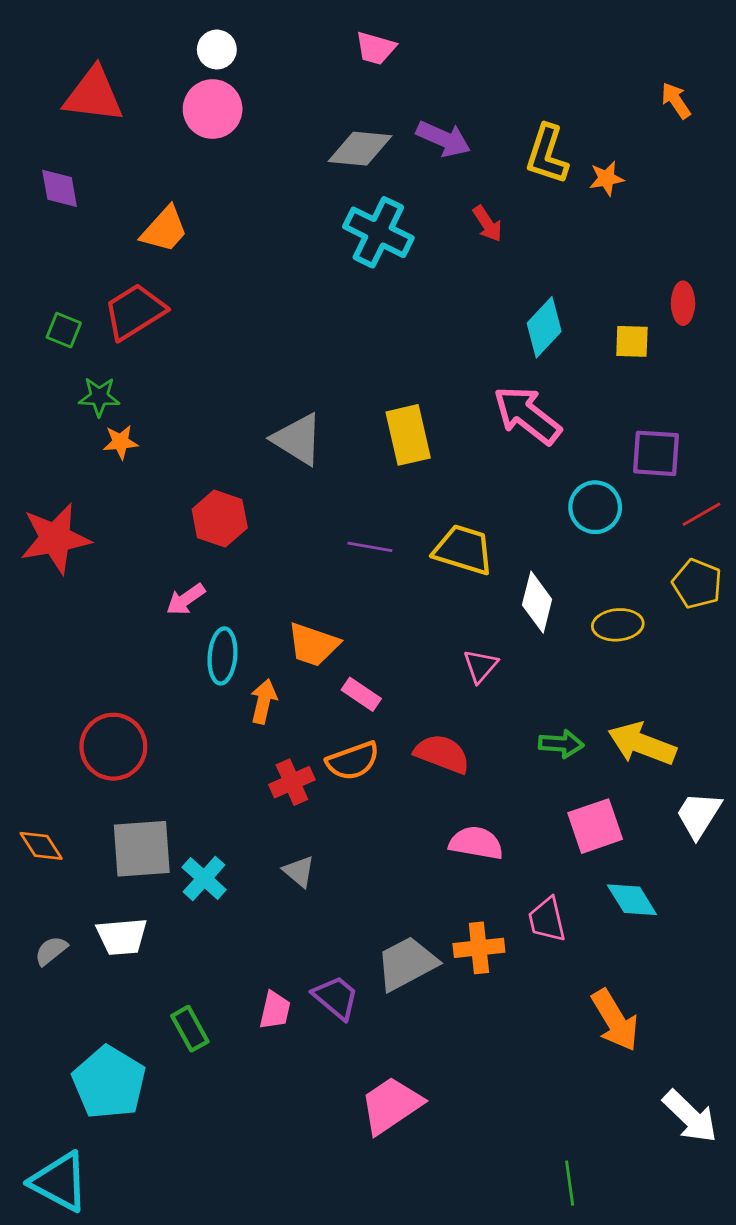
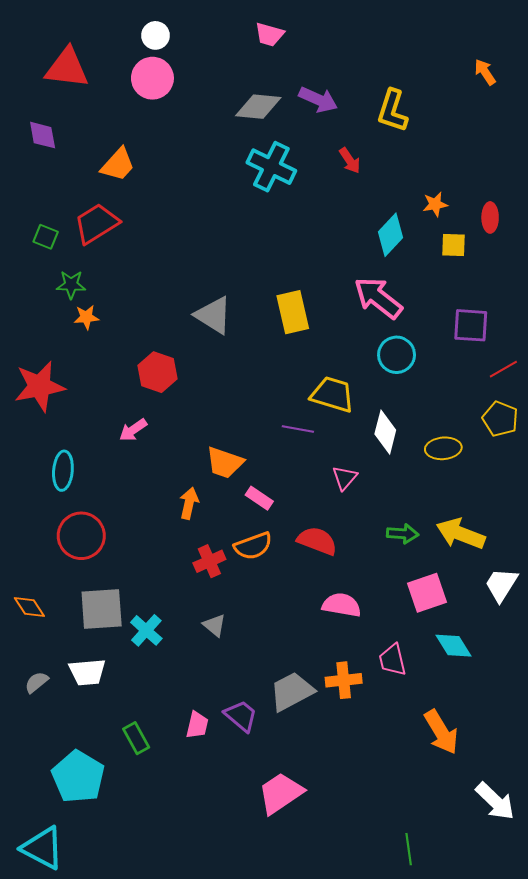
orange star: (606, 178) -> (435, 204), moved
cyan circle: (595, 507) -> (397, 355), moved
purple line: (370, 547) -> (298, 429), moved
cyan ellipse: (222, 656) -> (63, 471), moved

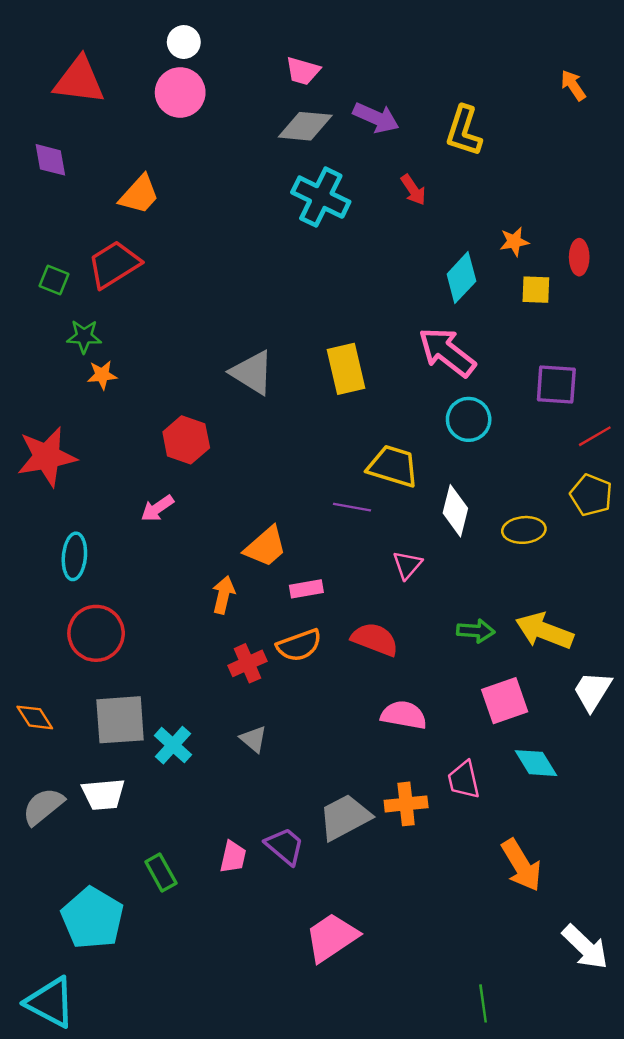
pink trapezoid: (269, 34) -> (303, 71), moved
orange trapezoid: (225, 463) -> (265, 547), turned -60
pink rectangle: (259, 498) -> (306, 589), turned -44
gray semicircle: (36, 682) -> (43, 806), size x1.5

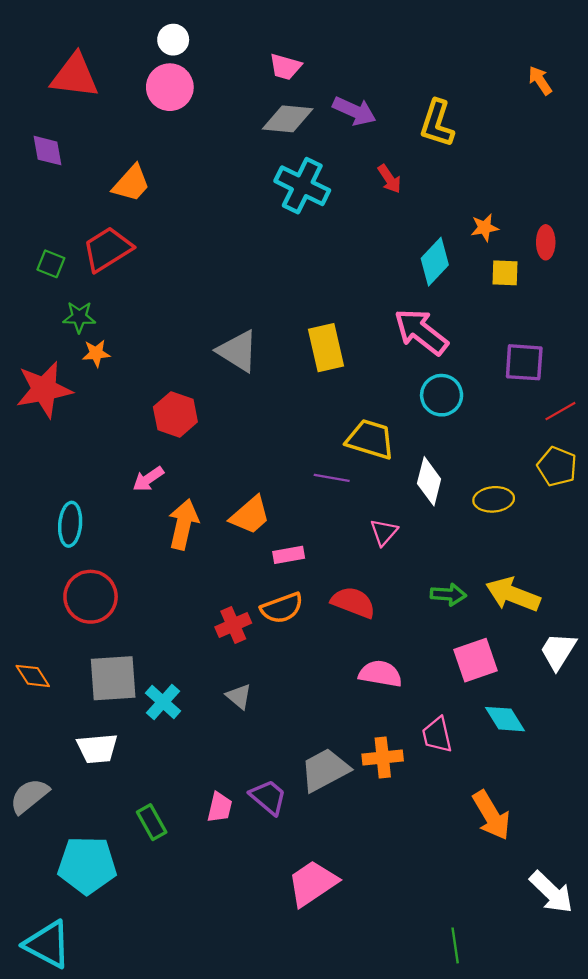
red star: (47, 457) -> (44, 390), moved
orange arrow: (223, 595) -> (183, 524), moved, size x1.4
gray semicircle: (43, 806) -> (29, 796), moved
cyan pentagon: (92, 918) -> (87, 865), turned -30

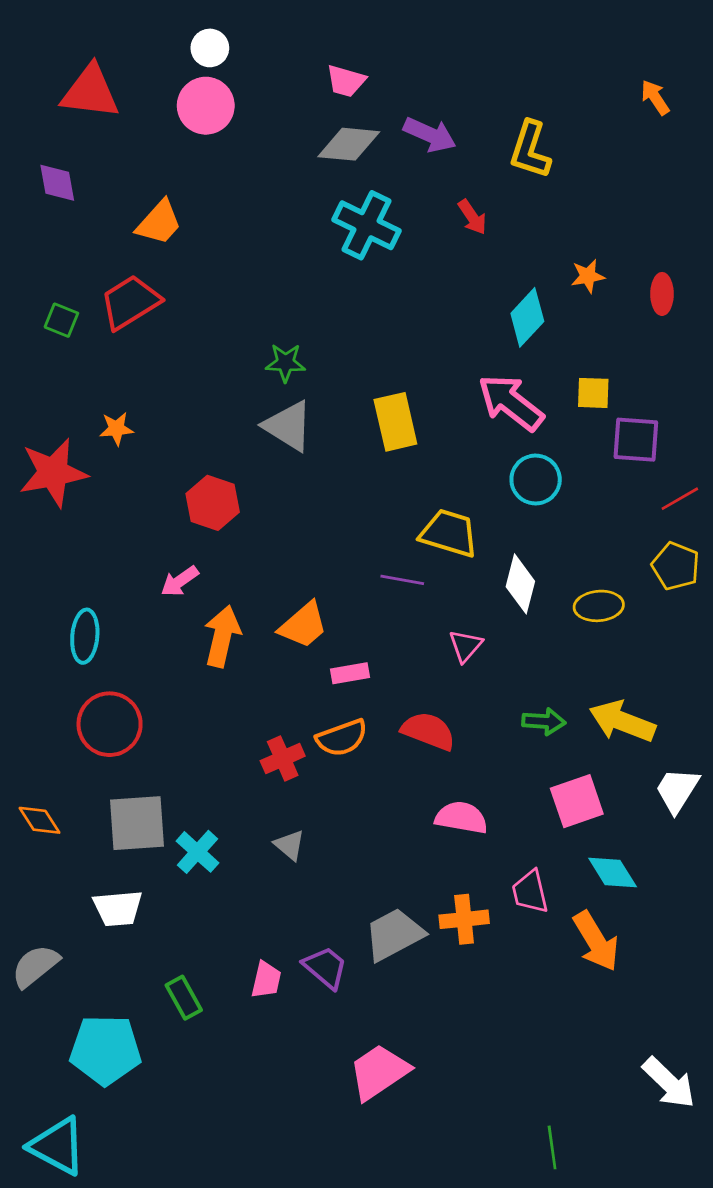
yellow square: (505, 273) -> (593, 393), moved
green star: (79, 317) -> (285, 363), moved
orange arrow: (491, 815) -> (596, 941), moved

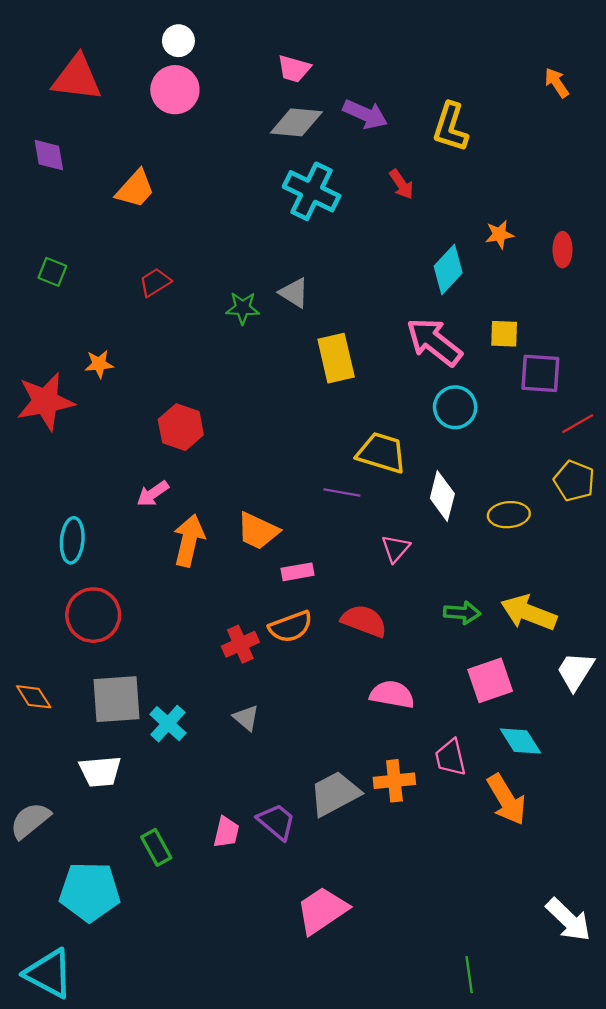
red trapezoid: (130, 302) -> (155, 282), moved, size x0.6
gray triangle: (288, 426) -> (294, 293), moved, size x0.7
orange trapezoid: (303, 625) -> (258, 531), turned 66

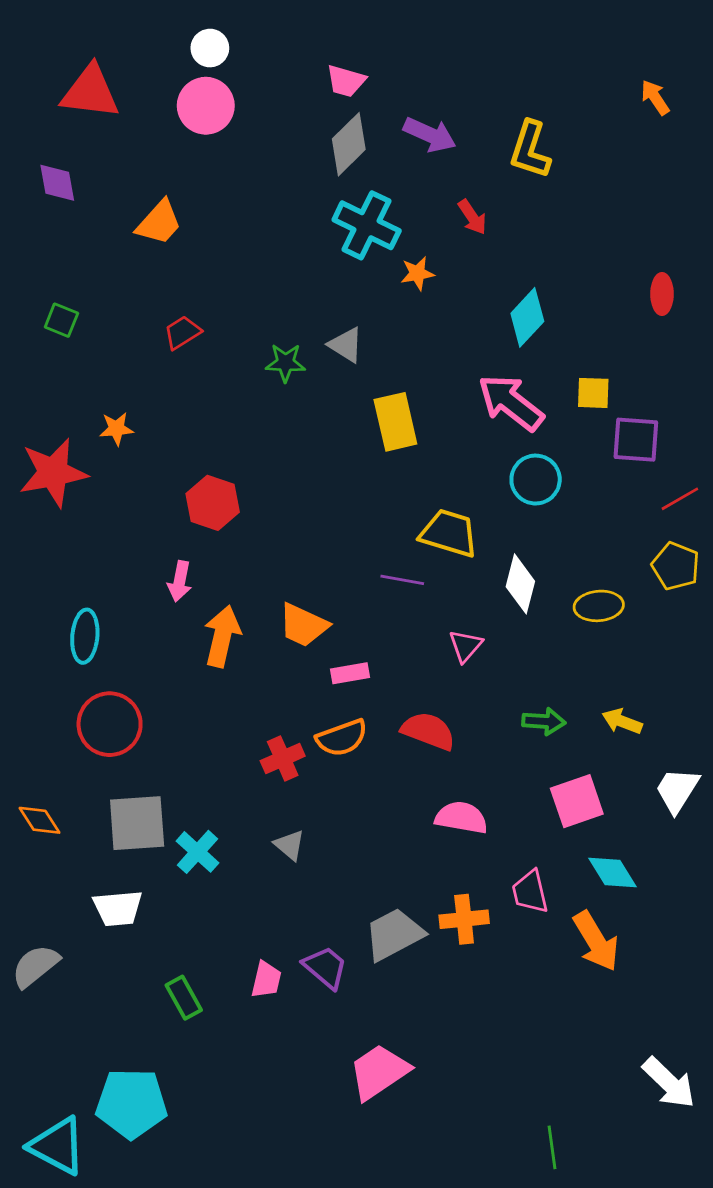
gray diamond: (296, 122) -> (349, 144), turned -50
orange star: (499, 234) -> (417, 273), moved
pink arrow: (153, 494) -> (180, 581), turned -44
yellow arrow: (529, 613) -> (622, 721), size x0.6
cyan pentagon: (90, 892) -> (132, 1103), moved

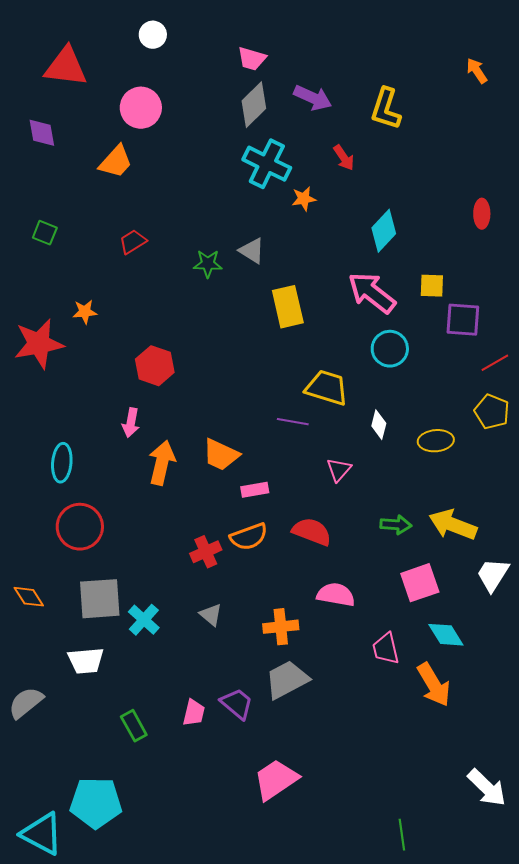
pink circle: (206, 106) -> (141, 108), moved
white diamond: (520, 584) -> (379, 425), size x0.7
yellow arrow: (622, 721) -> (453, 525), size x1.6
orange cross: (464, 919) -> (281, 627), moved

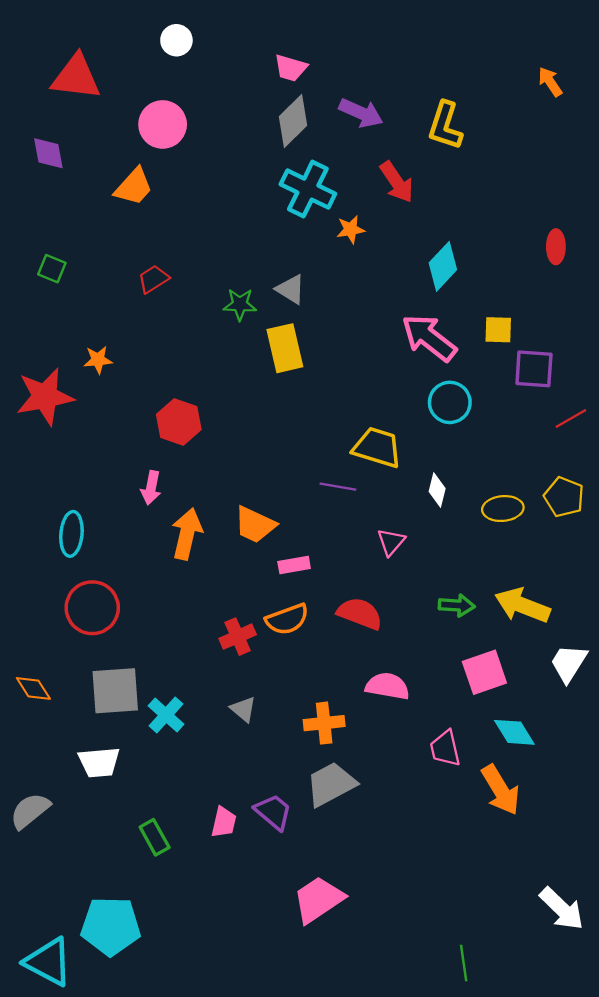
red arrow: (344, 158) -> (397, 182), size x1.4
yellow rectangle: (288, 307) -> (285, 348), moved
yellow pentagon: (492, 412) -> (564, 497), moved

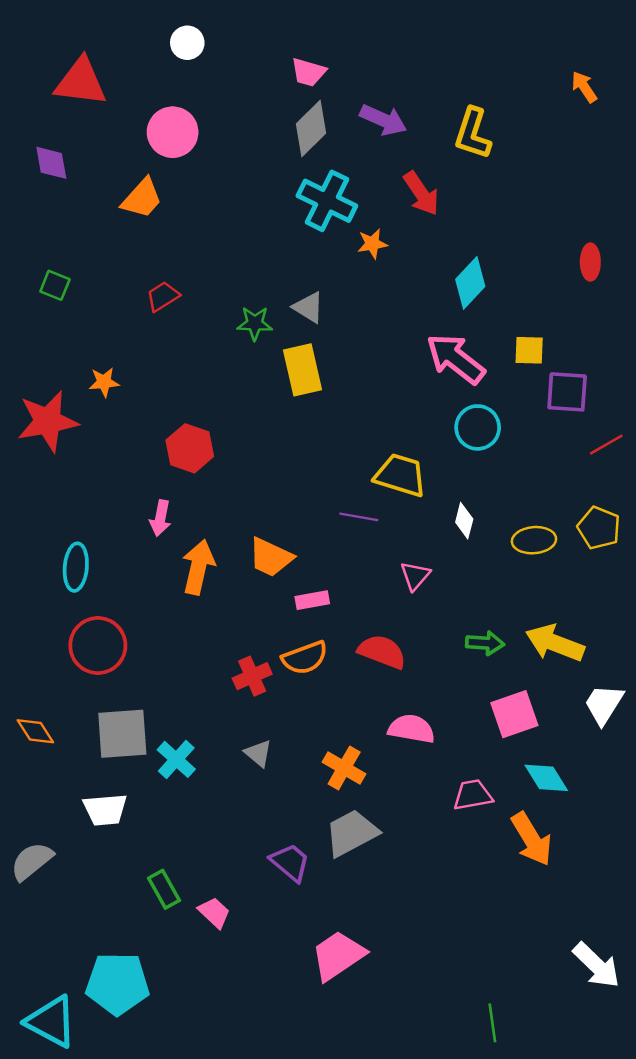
orange cross: (324, 723) -> (344, 768), turned 36
pink trapezoid: (445, 748) -> (473, 795), turned 93
pink trapezoid: (224, 822) -> (214, 913), moved, turned -60

